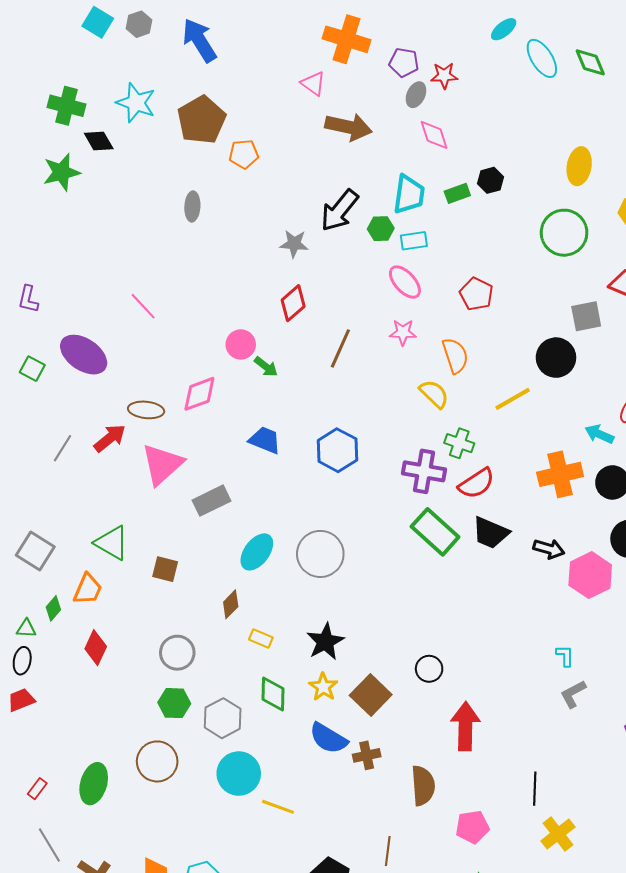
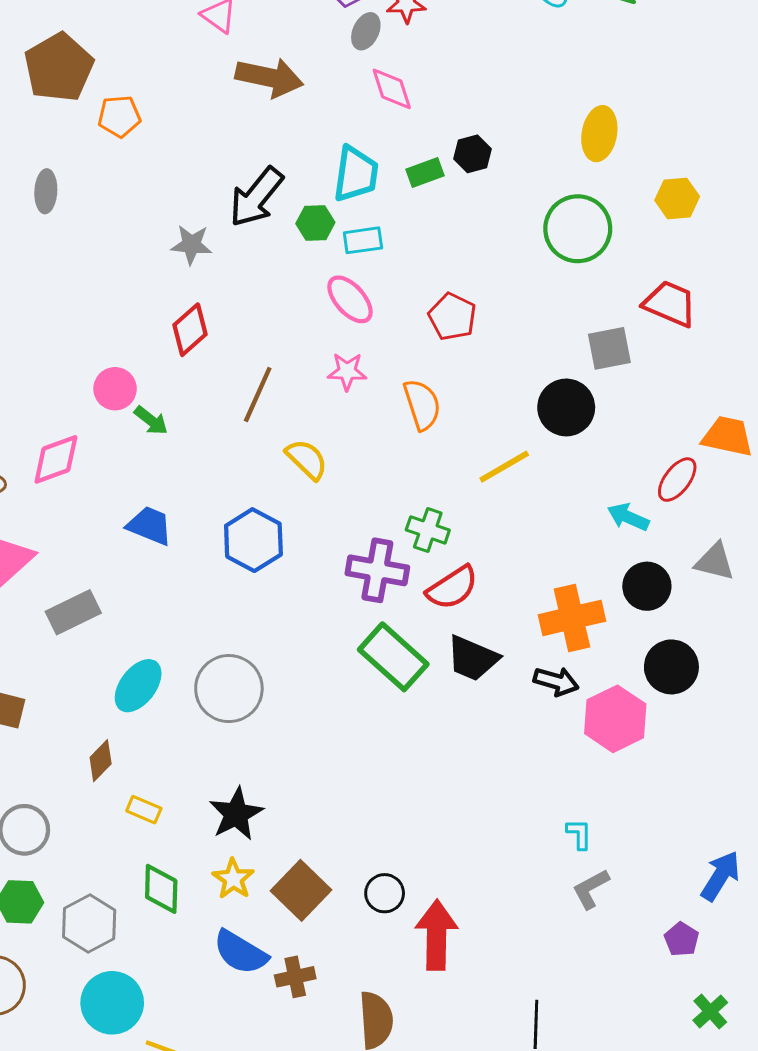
yellow semicircle: (434, 394) -> (307, 459), moved
orange cross: (560, 474) -> (572, 618), moved
black circle: (429, 669) -> (385, 893), moved

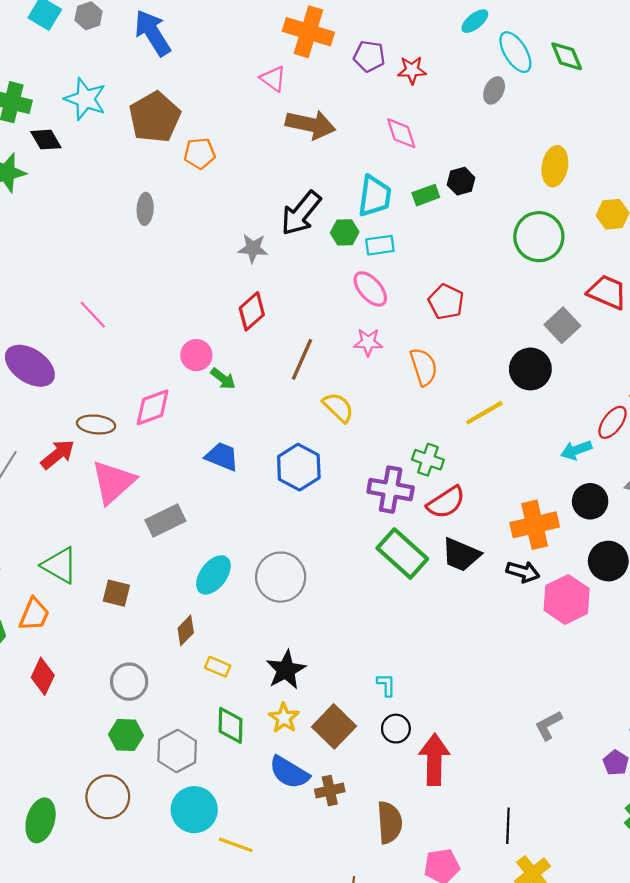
gray ellipse: (366, 31) -> (494, 90), moved
gray square: (609, 348) -> (562, 325), turned -32
cyan arrow: (628, 517) -> (576, 450), turned -44
cyan L-shape: (579, 834) -> (386, 685), moved

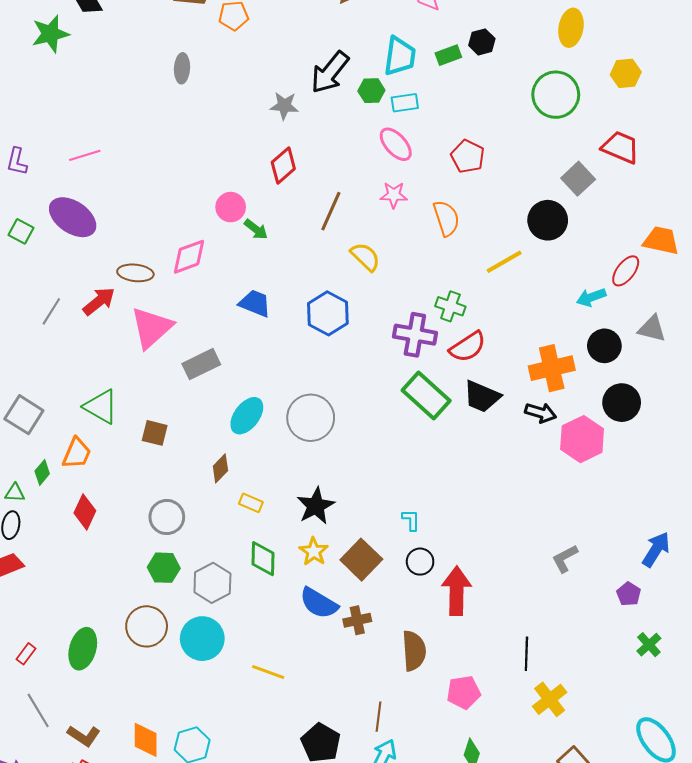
pink line: (93, 315) -> (85, 155), moved, turned -64
cyan circle: (194, 810) -> (202, 639), moved

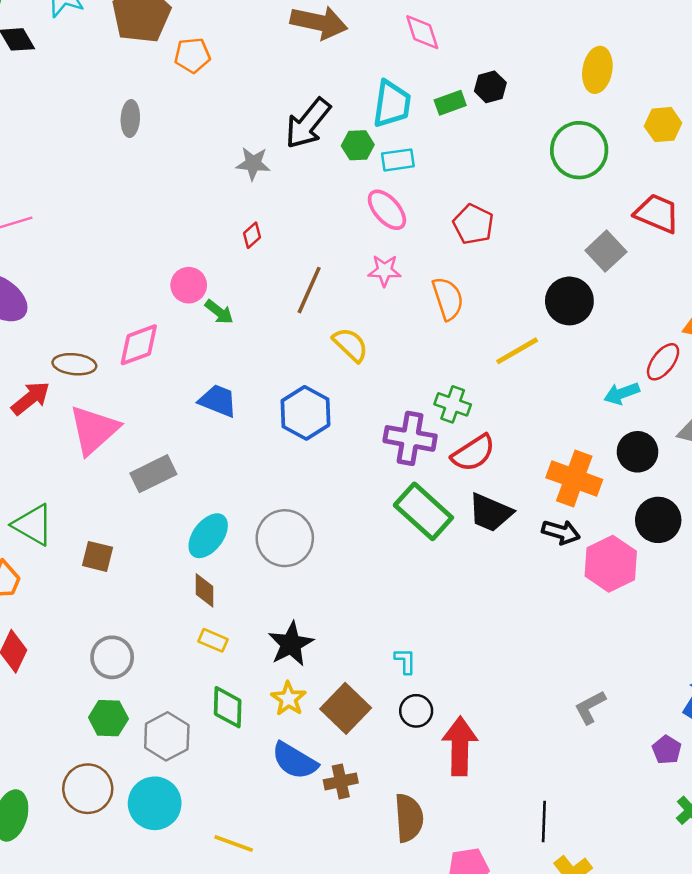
red diamond: (283, 166) -> (252, 235), size x0.6
orange cross: (552, 368) -> (574, 479), turned 33
brown diamond: (220, 468) -> (205, 590), moved, turned -44

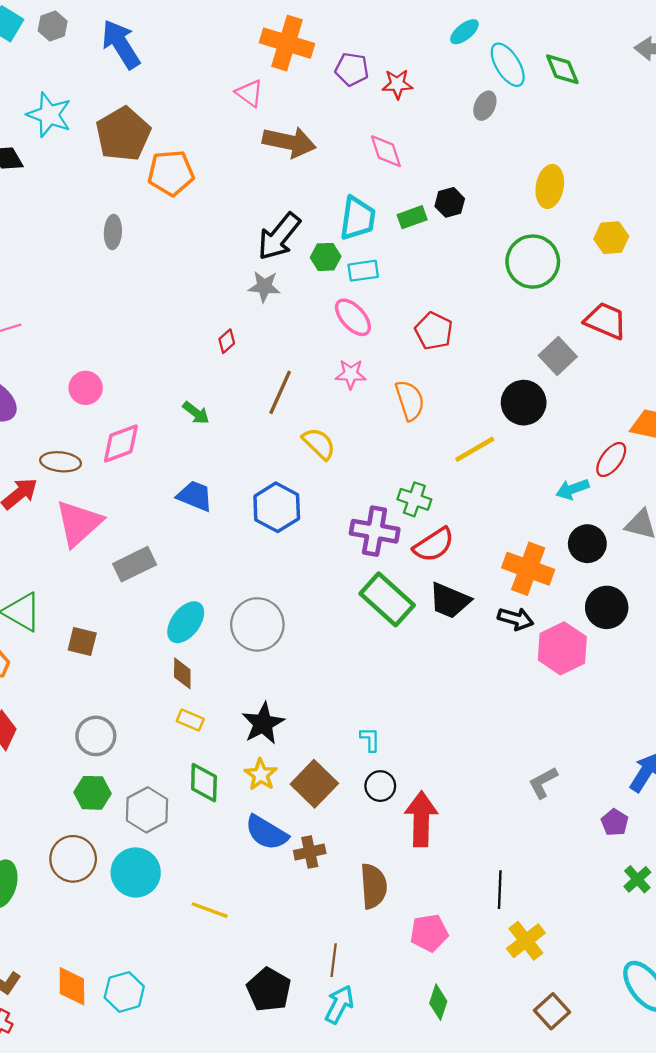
orange pentagon: (192, 55) -> (171, 173), size x1.4
gray star: (253, 164) -> (264, 287), moved
pink circle: (189, 285) -> (86, 388), moved

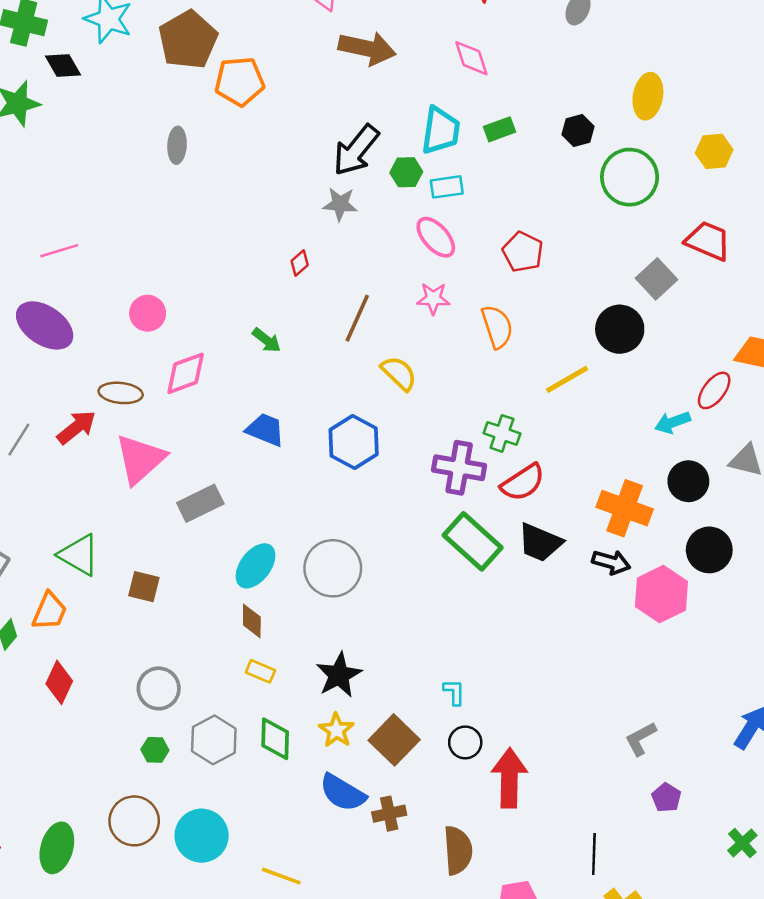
black hexagon: (450, 202) -> (578, 131), moved
green hexagon: (92, 793) -> (155, 750), size x0.7
gray hexagon: (147, 810) -> (214, 740), moved
purple pentagon: (615, 822) -> (666, 798), moved

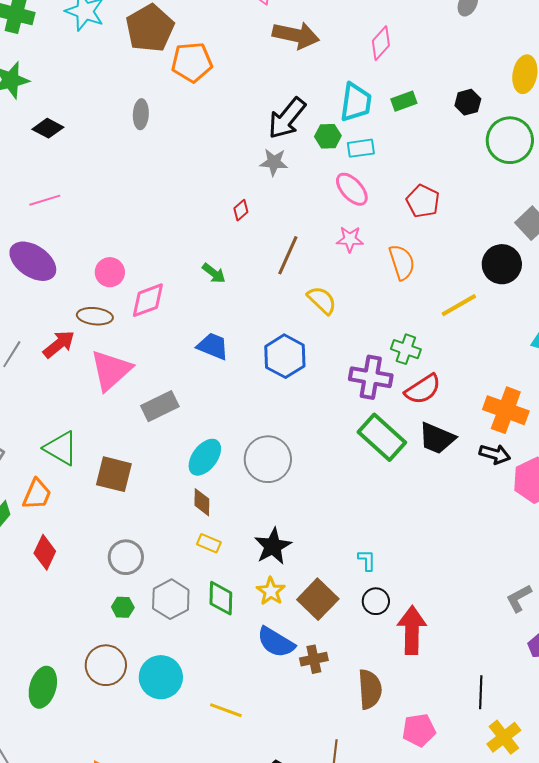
pink diamond: (471, 58) -> (381, 43), turned 60
black diamond: (63, 66) -> (48, 128), moved, turned -32
pink circle: (148, 313) -> (110, 272), moved
brown square: (144, 587) -> (114, 474), size x1.4

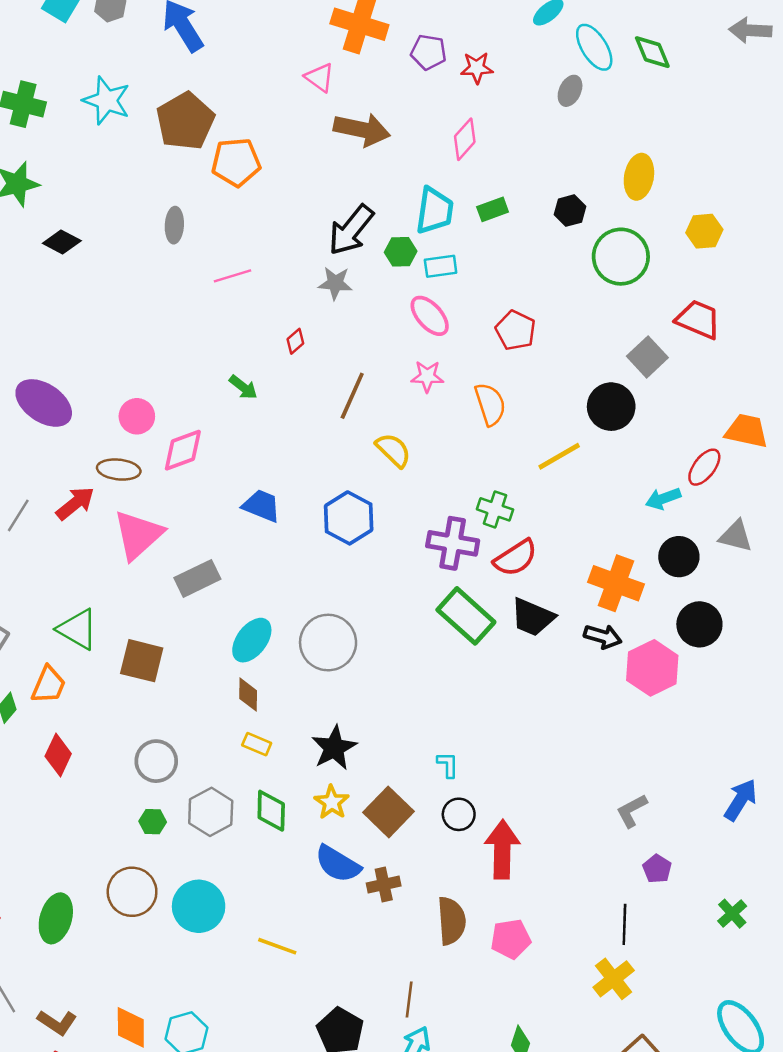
pink line: (45, 200) -> (232, 276), moved
green arrow: (214, 273) -> (243, 387), moved
black line: (481, 692) -> (624, 924), moved
pink pentagon: (419, 730) -> (511, 939), moved

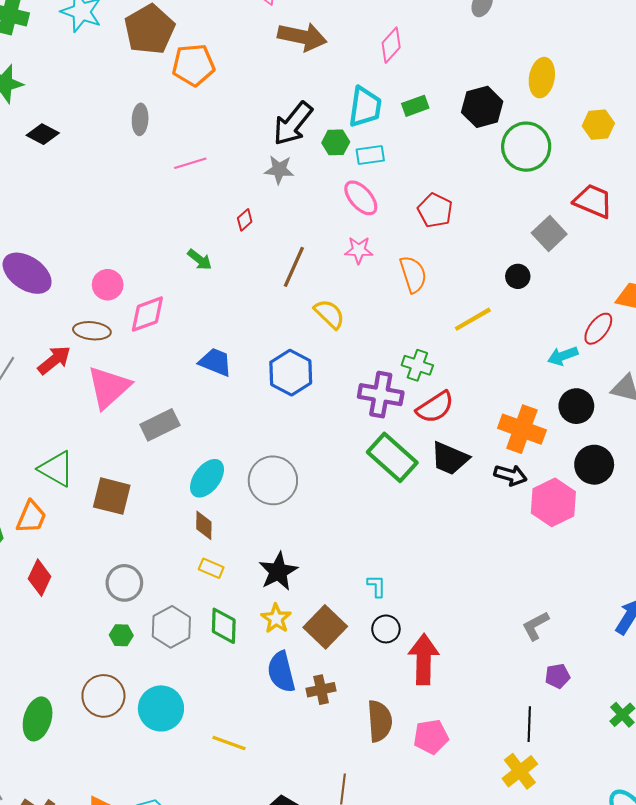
black hexagon: (570, 211) -> (482, 107), size x1.5
black circle: (611, 407) -> (518, 276), size x0.6
blue semicircle: (338, 864) -> (281, 672), turned 45
purple pentagon: (657, 869) -> (558, 676), turned 30

